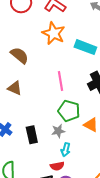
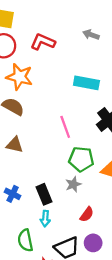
orange star: (54, 33) -> (19, 77), moved
cyan arrow: (66, 150) -> (45, 219), moved
red semicircle: (57, 166) -> (87, 214), moved, turned -32

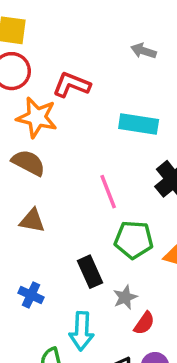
red L-shape: (43, 42) -> (72, 85), moved
gray star: (73, 184) -> (125, 297), moved
black rectangle: (44, 194) -> (90, 272), moved
cyan arrow: (45, 219) -> (82, 331), size x1.5

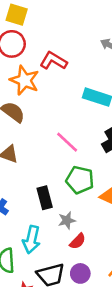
pink line: (108, 192) -> (67, 142), turned -35

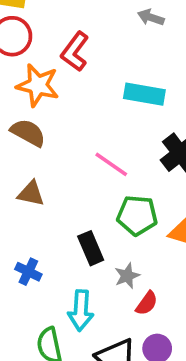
red L-shape: (53, 61) -> (75, 52), turned -76

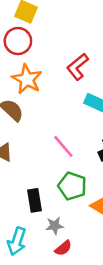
red L-shape: (75, 52) -> (78, 67), moved

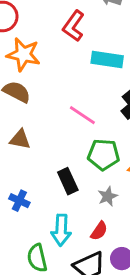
gray star: (55, 226) -> (108, 196), moved
red semicircle: (63, 248) -> (99, 231), moved

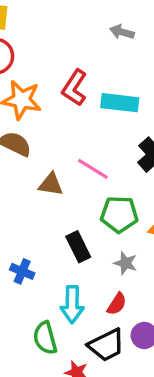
red L-shape: (74, 26) -> (74, 88), moved
brown triangle: (20, 139) -> (51, 184), moved
gray star: (108, 196) -> (125, 263), turned -30

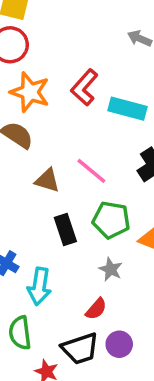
black rectangle: (78, 247) -> (65, 229), moved
cyan arrow: (72, 304) -> (39, 286), moved

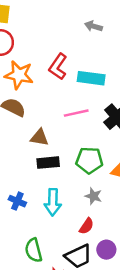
pink line: (91, 171) -> (76, 113), moved, turned -45
black rectangle: (65, 229) -> (48, 163), moved, turned -70
cyan arrow: (39, 286) -> (53, 202), moved

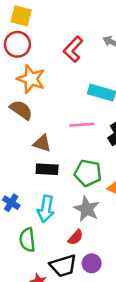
red L-shape: (58, 67) -> (73, 49), moved
gray star: (93, 196) -> (87, 209), size x1.5
green semicircle: (33, 250) -> (27, 240), moved

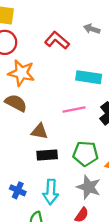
red L-shape: (73, 49) -> (57, 40), turned 95

